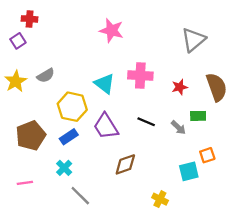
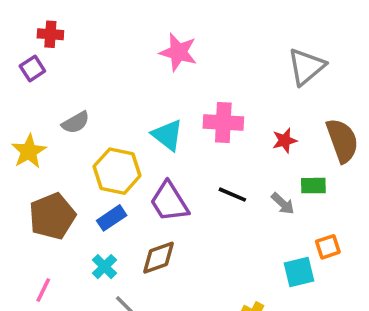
yellow star: (16, 81) -> (29, 151), moved
brown diamond: (125, 164) -> (159, 258), moved
pink line: (25, 183) -> (43, 290), turned -56

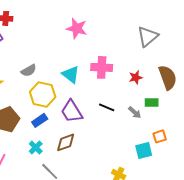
gray semicircle: (76, 122) -> (29, 70), moved

